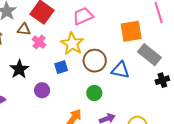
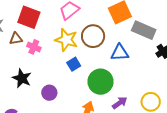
brown circle: (95, 61) -> (93, 36), moved
blue square: (61, 67) -> (74, 64), moved
green circle: (94, 93) -> (101, 82), size x1.6

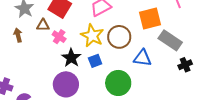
black star: (22, 78) -> (71, 58), moved
purple circle: (49, 93) -> (66, 84), size x1.6

